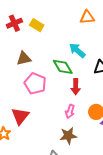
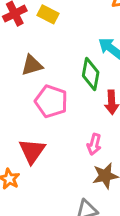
green diamond: (63, 67) -> (91, 74), turned 45
pink arrow: (70, 111) -> (94, 144), moved

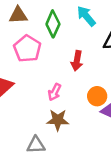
green diamond: (91, 74) -> (53, 24), moved

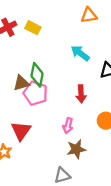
brown triangle: (18, 15) -> (21, 83), moved
green diamond: (53, 24) -> (37, 75), moved

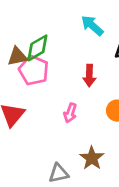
green diamond: (37, 75) -> (37, 48), turned 45
brown star: (76, 149) -> (92, 158), moved, turned -30

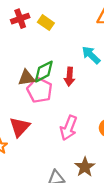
red arrow: (89, 76) -> (70, 77), moved
pink arrow: (70, 113) -> (69, 128), size x1.5

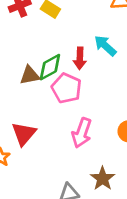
red arrow: (70, 77) -> (80, 58), moved
pink pentagon: (40, 90) -> (66, 88), moved

